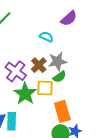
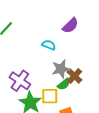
brown cross: (39, 65) -> (74, 76), moved

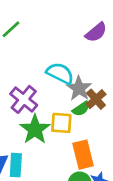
cyan semicircle: (49, 45) -> (60, 73), moved, size x1.5
gray star: (61, 69) -> (79, 88), turned -30

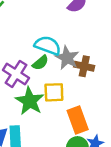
brown cross: (96, 99) -> (84, 66), turned -30
green semicircle: (81, 109) -> (40, 63), moved

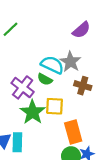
gray star: (67, 58) -> (70, 62), moved
green semicircle: (40, 63) -> (45, 79), turned 64

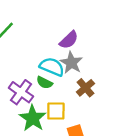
purple semicircle: (81, 30) -> (69, 40), moved
brown cross: (83, 86) -> (85, 88), turned 35

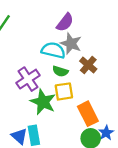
green semicircle: (44, 83) -> (60, 71), moved
purple cross: (21, 92) -> (28, 79), turned 30

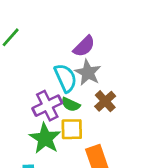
cyan semicircle: (53, 50) -> (66, 78), turned 45
purple cross: (28, 79) -> (47, 106), moved

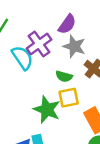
cyan semicircle: (66, 78) -> (22, 58), moved
purple cross: (47, 106) -> (39, 44), moved

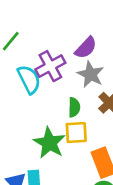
green semicircle: (64, 76) -> (74, 107), turned -112

